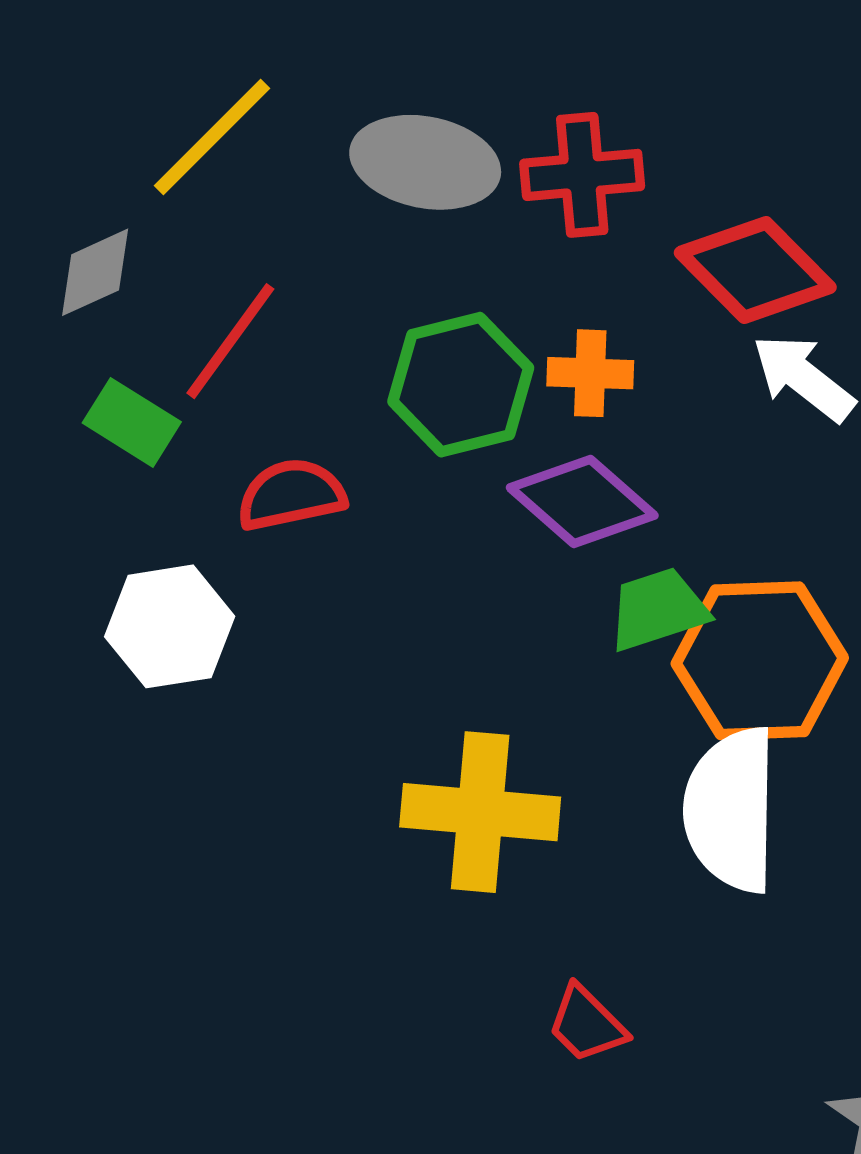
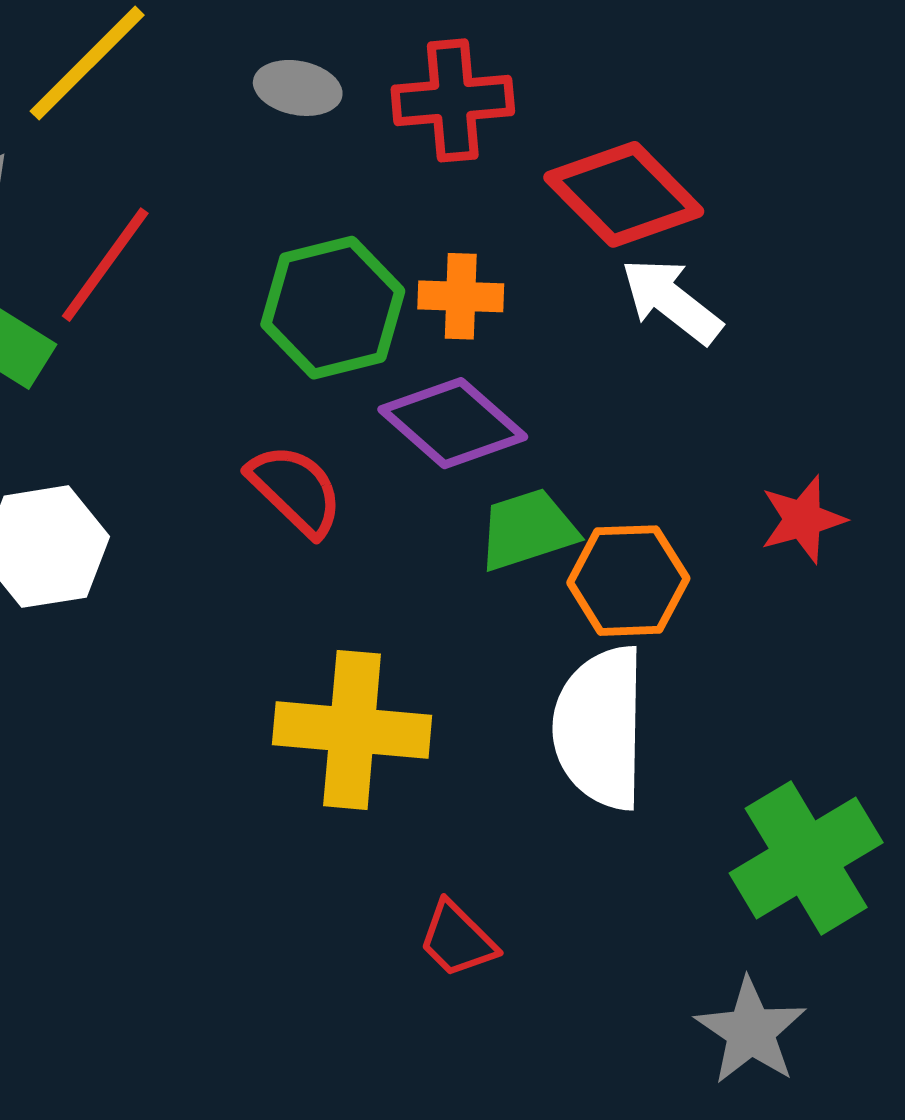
gray ellipse: (425, 162) -> (298, 88), size x0.6
red semicircle: (291, 495) -> (295, 490), moved, turned 56
orange hexagon: (760, 661) -> (628, 581), size x0.7

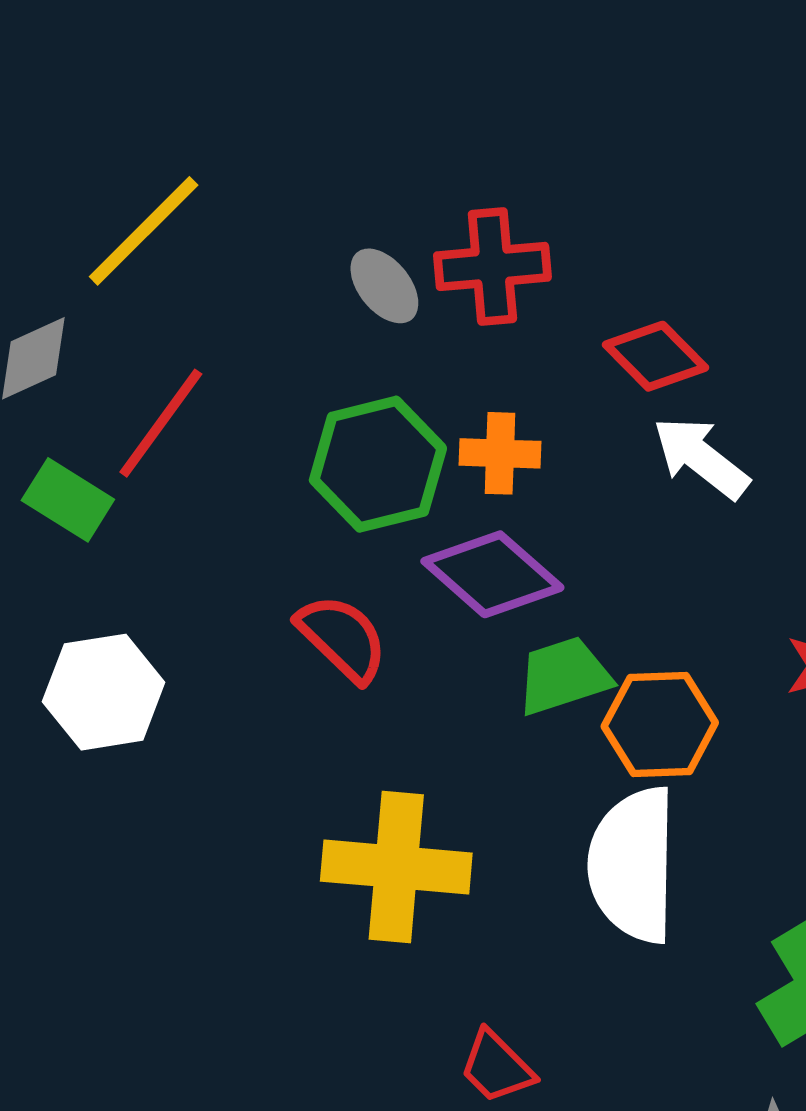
gray ellipse: (298, 88) -> (384, 286), moved, turned 40
red diamond: (624, 194) -> (656, 356), size x0.7

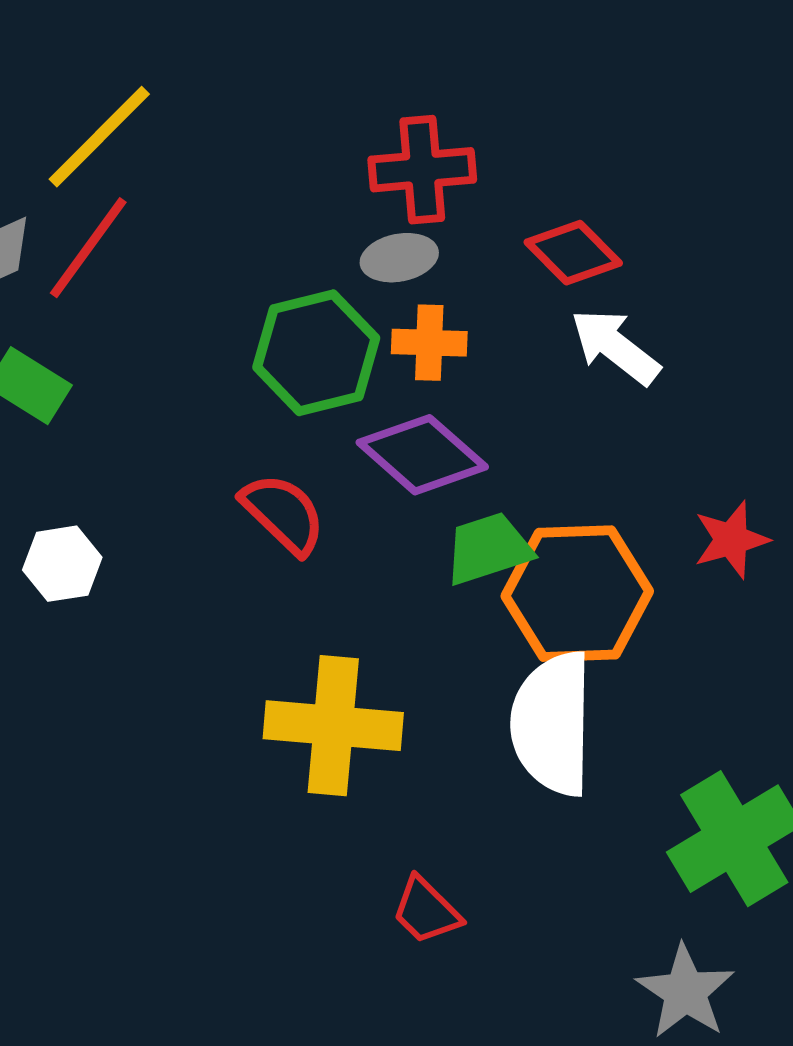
gray ellipse: (384, 286) -> (399, 258), moved, turned -62
red line: (161, 423) -> (88, 248), moved
white hexagon: (104, 692) -> (62, 564), size x0.7
orange hexagon: (660, 724) -> (577, 594), size x1.4

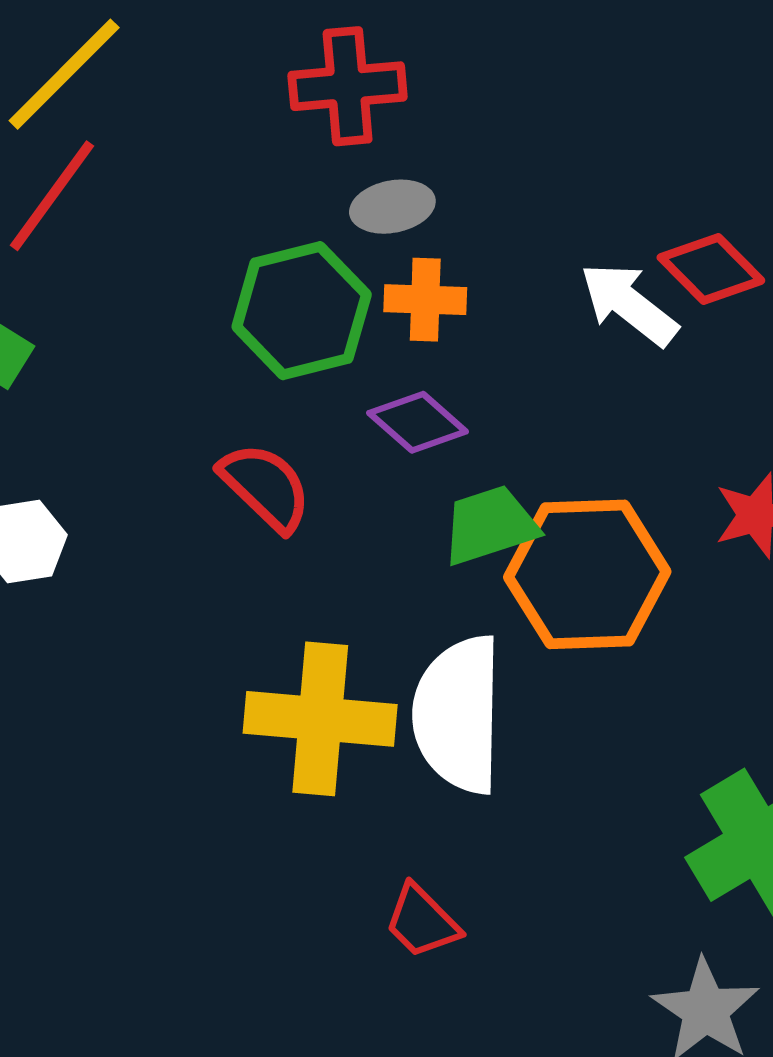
red cross: (422, 170) -> (348, 86), moved
red diamond: (573, 253) -> (711, 269), moved
purple diamond: (422, 455) -> (418, 422), size x0.7
white semicircle: (552, 724) -> (458, 715), moved

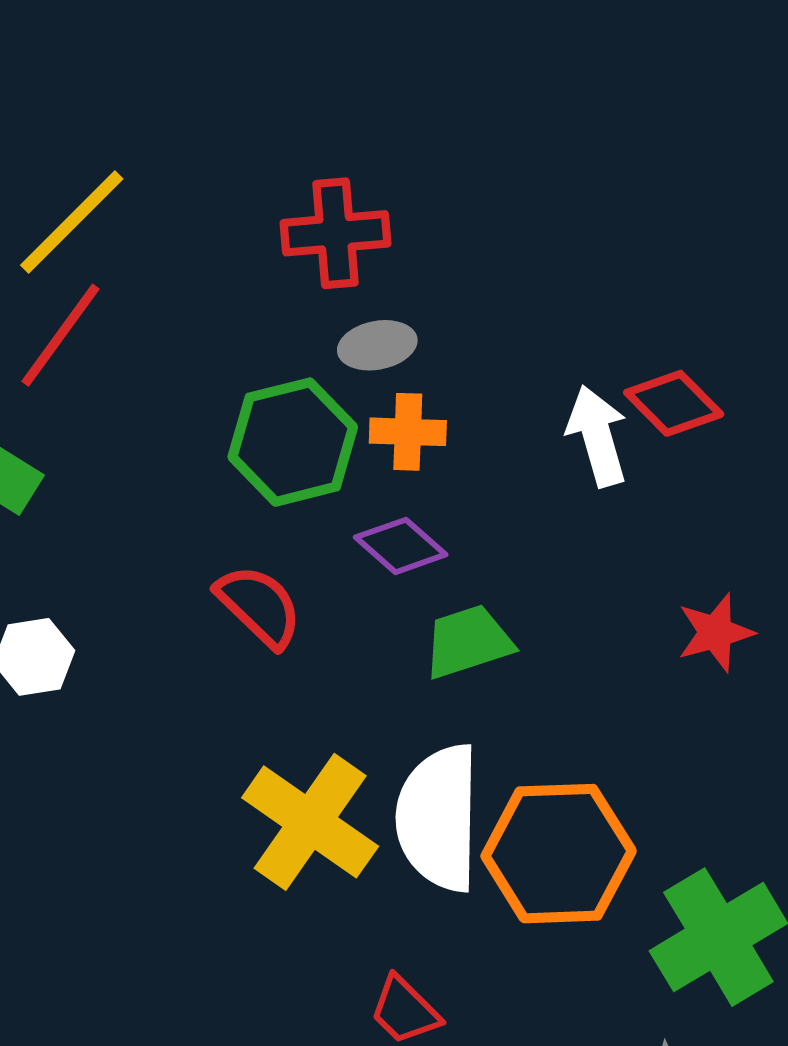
white arrow: (629, 304) -> (597, 436), turned 36
orange hexagon: (587, 574) -> (559, 854), moved
yellow cross: (320, 719) -> (310, 822), turned 30

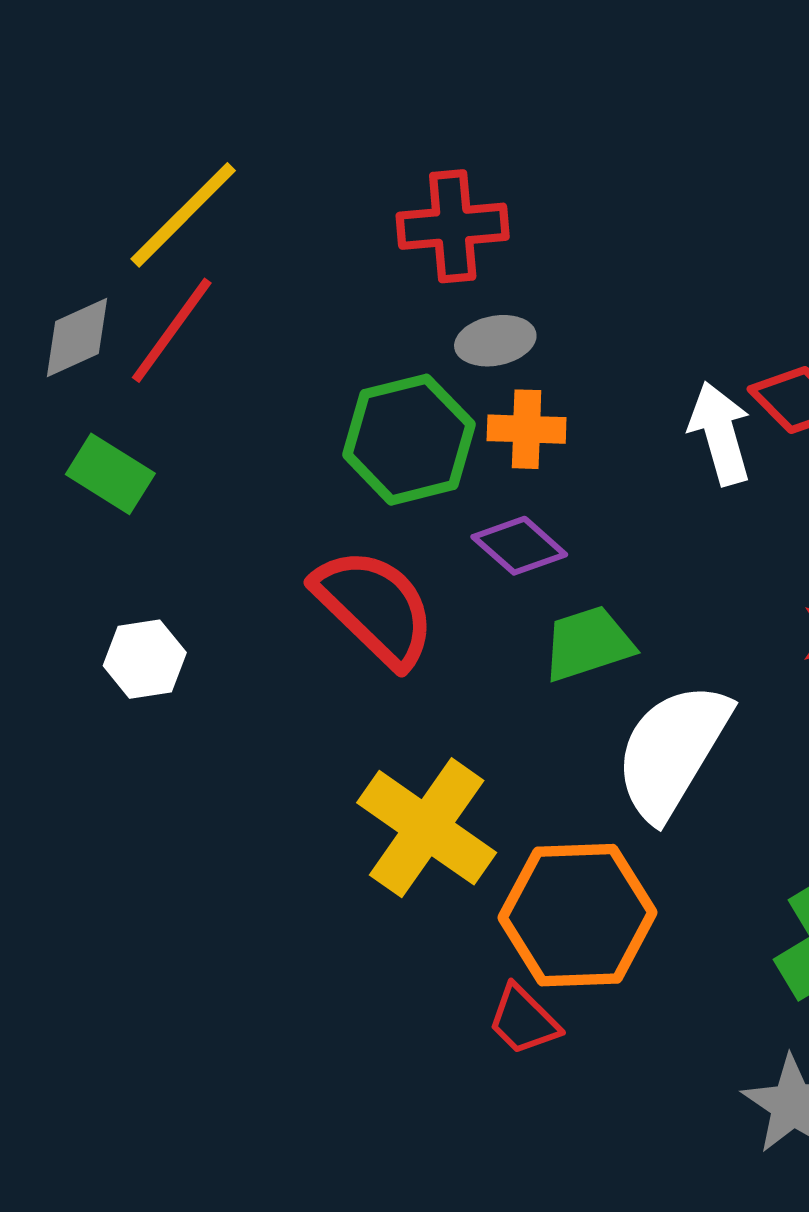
red semicircle: (259, 606) -> (375, 607), size x1.4
white semicircle: (438, 818) -> (672, 751), moved, turned 30
orange hexagon: (559, 854) -> (578, 915), moved

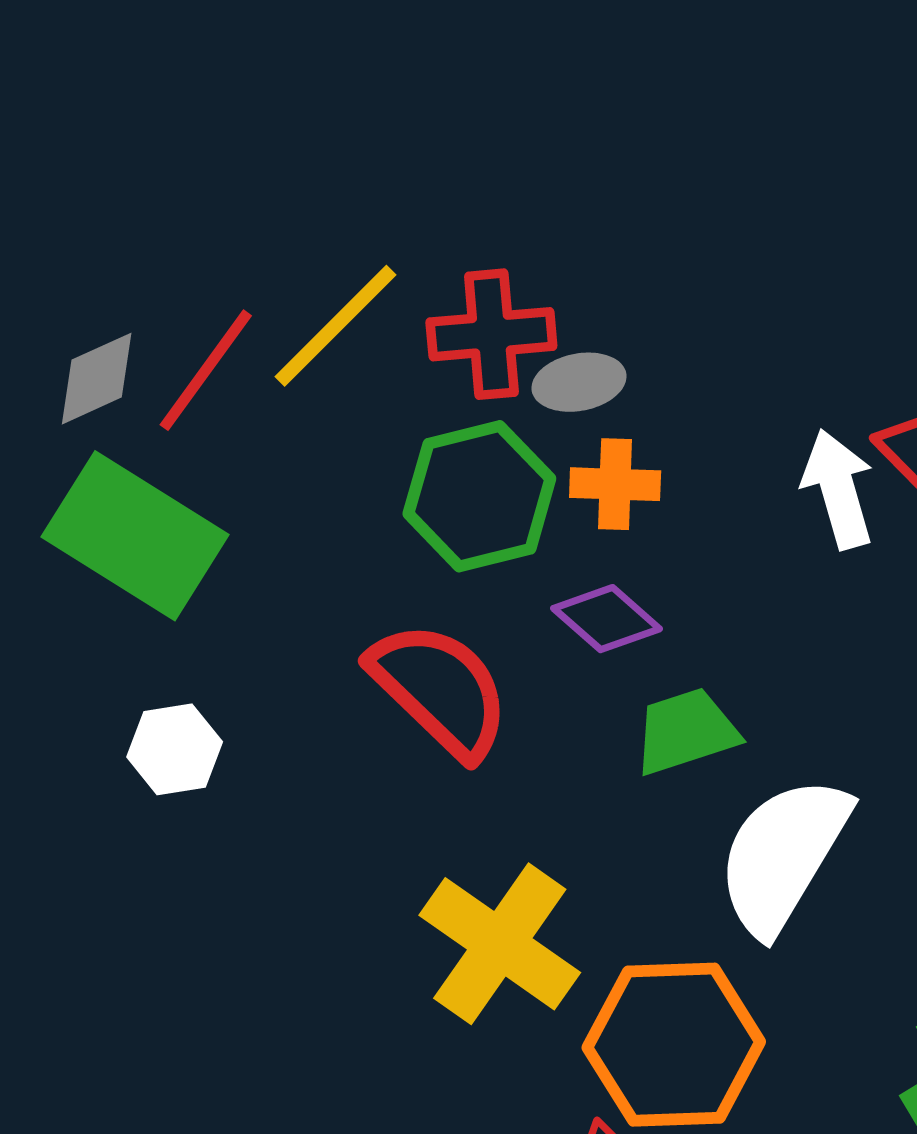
yellow line: (183, 215) -> (335, 326), moved
red cross: (453, 226) -> (491, 334), moved
green rectangle: (110, 474) -> (135, 536), size x1.8

